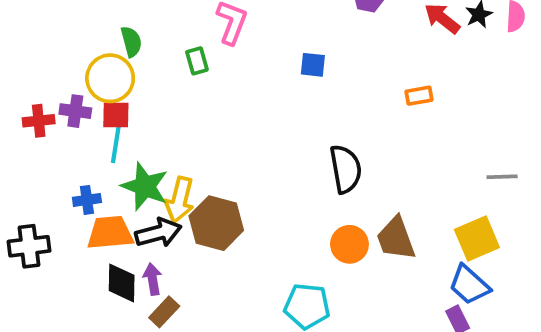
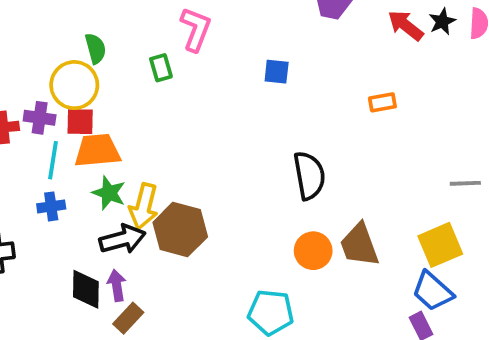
cyan line: (116, 144) -> (53, 160), moved
green star: (145, 186) -> (109, 193), size x0.7
orange trapezoid: (110, 233) -> (97, 151), moved

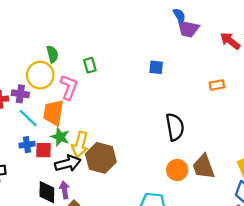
pink L-shape: (196, 29) -> (69, 87), moved
red square: (80, 122) -> (44, 150), moved
orange trapezoid: (97, 151) -> (53, 113), turned -76
cyan line: (53, 160) -> (28, 118), turned -55

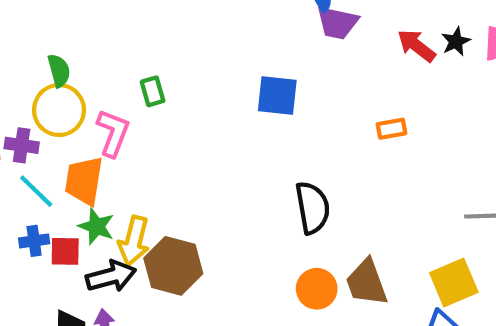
green semicircle: (52, 54) -> (59, 71), moved
blue square: (156, 67) -> (277, 95), size x1.5

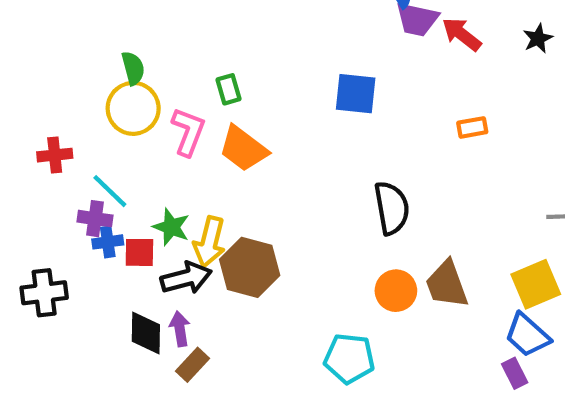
red arrow: (416, 46) -> (462, 34), moved
purple cross: (22, 145) -> (95, 219), moved
orange trapezoid: (84, 181) -> (243, 149), moved, turned -62

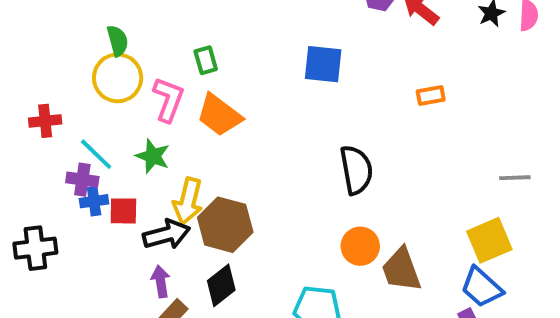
green star: (171, 227) -> (153, 156), moved
brown trapezoid: (447, 284) -> (401, 270), moved
black diamond: (146, 333) -> (221, 285), moved, turned 51

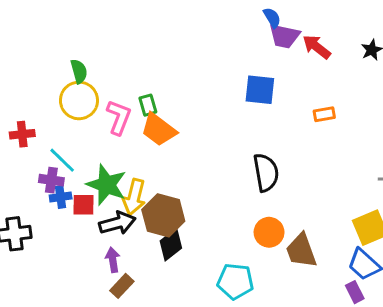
green rectangle: (206, 60) -> (148, 105), moved
blue square: (323, 64) -> (260, 90), moved
green star: (153, 156) -> (107, 185), moved, size x1.5
black diamond: (221, 285) -> (171, 245), moved

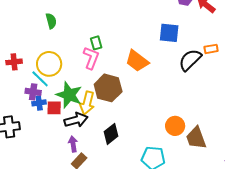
yellow circle: (79, 100) -> (49, 64), moved
pink L-shape: (119, 117) -> (91, 58), moved
orange trapezoid: (159, 130) -> (137, 61), moved
black semicircle: (266, 172) -> (190, 60), moved, turned -125
brown hexagon: (163, 215) -> (108, 88), moved

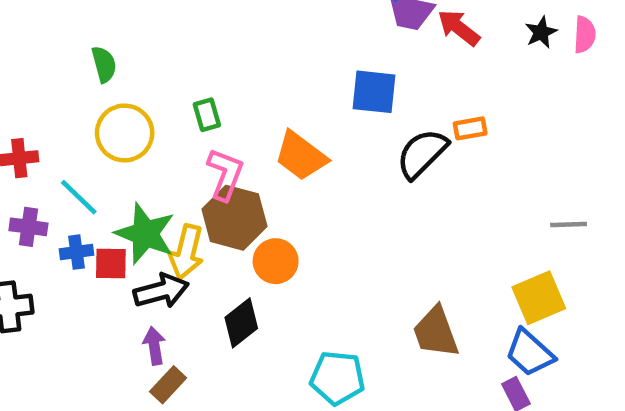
pink L-shape: (91, 58) -> (225, 174), moved
yellow circle: (49, 64) -> (125, 133), moved
purple cross: (33, 92) -> (28, 227), moved
orange circle: (175, 126) -> (276, 261), moved

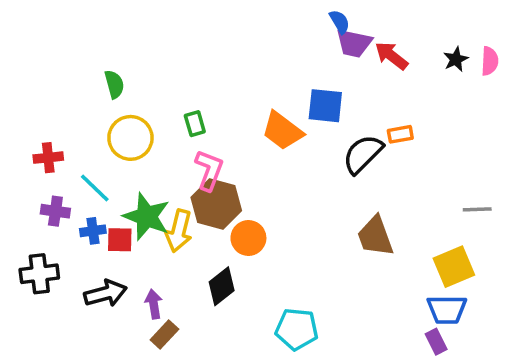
orange trapezoid: (301, 156) -> (282, 131), moved
black arrow: (161, 291) -> (105, 293), moved
brown trapezoid: (436, 332) -> (375, 236), moved
blue trapezoid: (530, 353) -> (447, 309), turned -42

